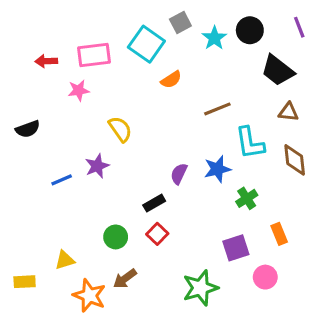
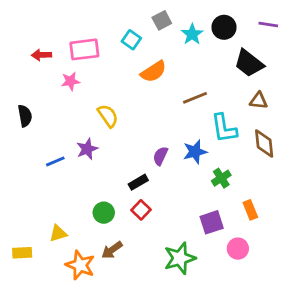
purple line: (299, 27) -> (268, 25), turned -60
cyan square: (146, 44) -> (131, 40), size x0.6
orange semicircle: (171, 80) -> (153, 72), size x1.4
black semicircle: (28, 129) -> (25, 116), turned -80

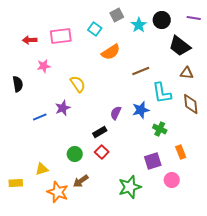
pink star: (71, 81) -> (44, 66), moved
green cross: (221, 178) -> (160, 129), turned -32

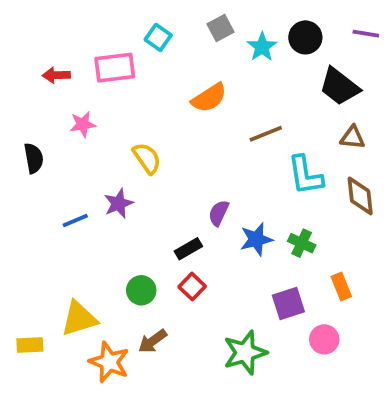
cyan square: (95, 29) -> (158, 37), moved
blue star: (141, 110) -> (256, 239), moved
yellow triangle: (42, 169) -> (79, 319), size x1.5

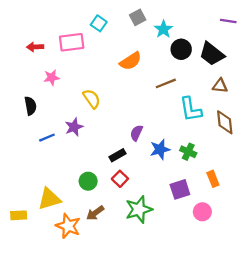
black circle: (305, 37) -> (181, 49), moved
black semicircle: (34, 158) -> (30, 106), moved
green star: (245, 353) -> (139, 209), moved

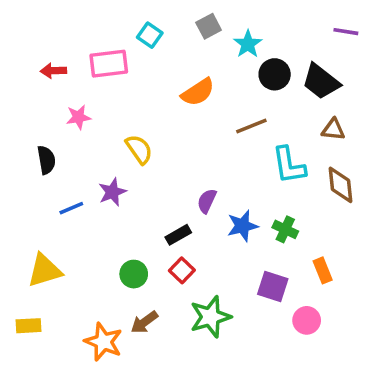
purple square: (180, 189) -> (273, 286), turned 36
yellow triangle: (49, 199) -> (45, 270), moved

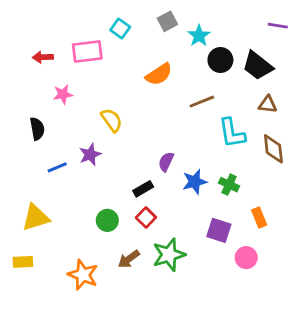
brown arrow: (144, 322) -> (129, 259), moved

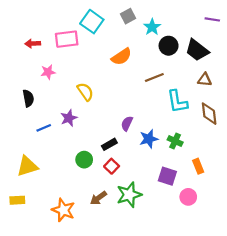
cyan square: (120, 29) -> (92, 22), size x1.5
green circle: (107, 220) -> (84, 160), moved

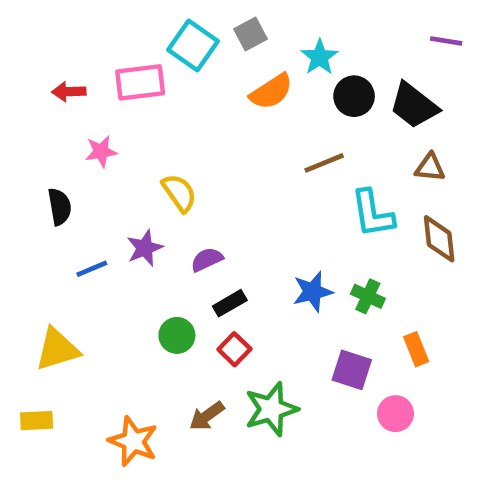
gray square: (128, 16) -> (251, 34), moved
orange semicircle: (121, 57) -> (271, 92), moved
purple semicircle: (127, 123) -> (207, 260), moved, turned 40

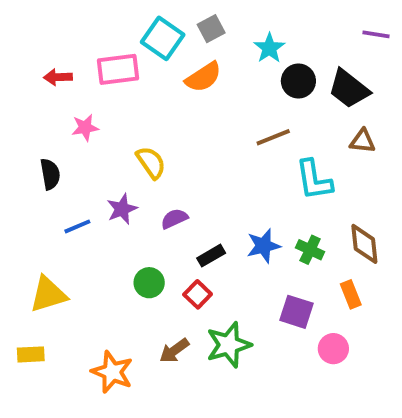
orange semicircle: (271, 92) -> (203, 77), moved
brown diamond: (439, 239) -> (364, 244), moved
black rectangle: (230, 303) -> (211, 256), moved

